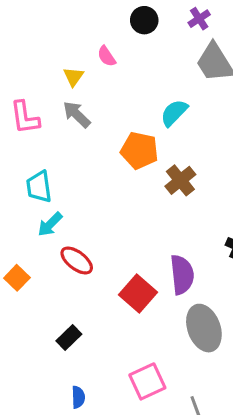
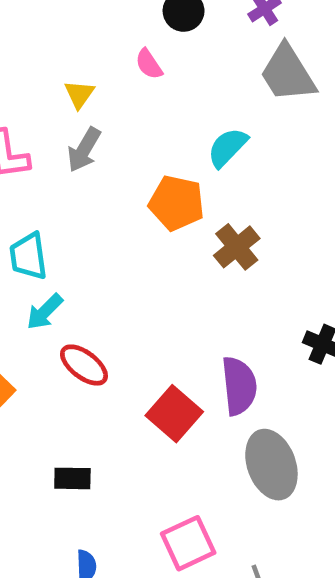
pink semicircle: (107, 56) -> (149, 64), moved
gray arrow: (77, 114) -> (84, 150), turned -104
black rectangle: (69, 337) -> (72, 478), turned 45

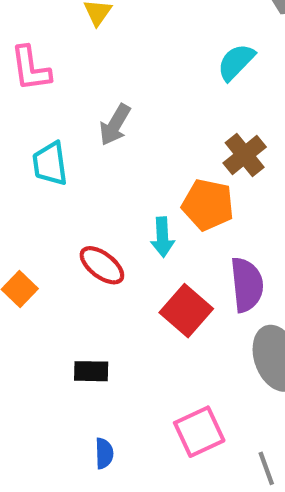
gray arrow: (84, 150) -> (115, 125), moved
orange pentagon: (177, 203) -> (208, 205), moved
cyan arrow: (45, 312) -> (162, 237), moved, turned -48

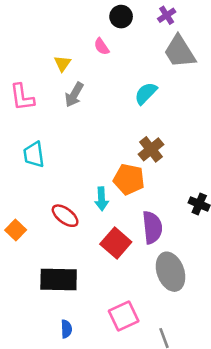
gray arrow: (115, 125) -> (74, 95), moved
black rectangle: (91, 371) -> (59, 279), size x1.8

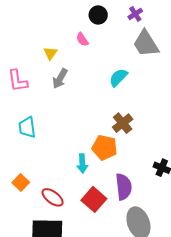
red ellipse: (65, 216) -> (53, 197), moved
orange square: (16, 230) -> (21, 183), moved

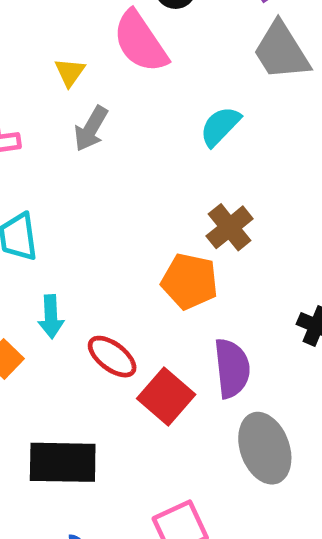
pink semicircle: (82, 39) -> (140, 42), size x2.0
cyan arrow: (82, 163) -> (51, 317), moved
red ellipse: (53, 197) -> (112, 357), moved

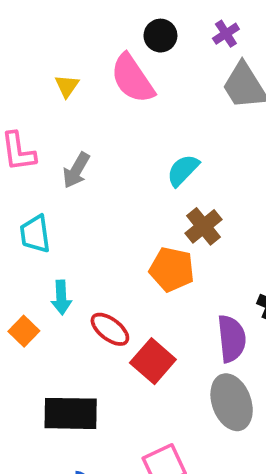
yellow triangle: (70, 72) -> (67, 86), moved
cyan semicircle: (220, 126) -> (183, 170), moved
gray arrow: (91, 129) -> (76, 170), moved
purple semicircle: (232, 368) -> (232, 339), moved

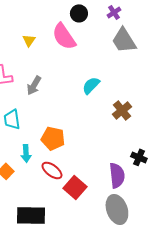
brown cross: (203, 226) -> (122, 110), moved
orange pentagon: (172, 269) -> (53, 138), moved

